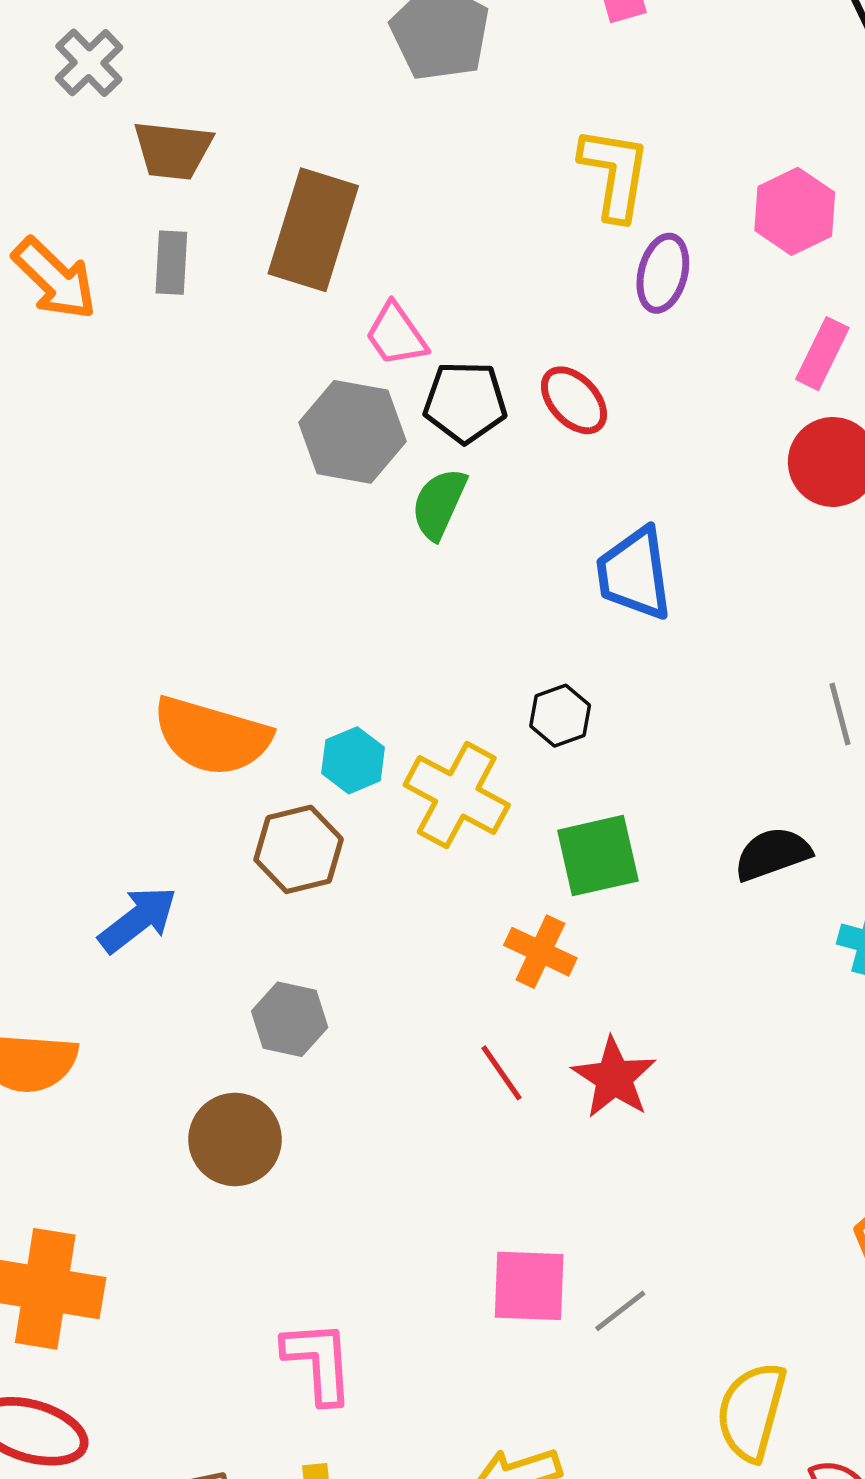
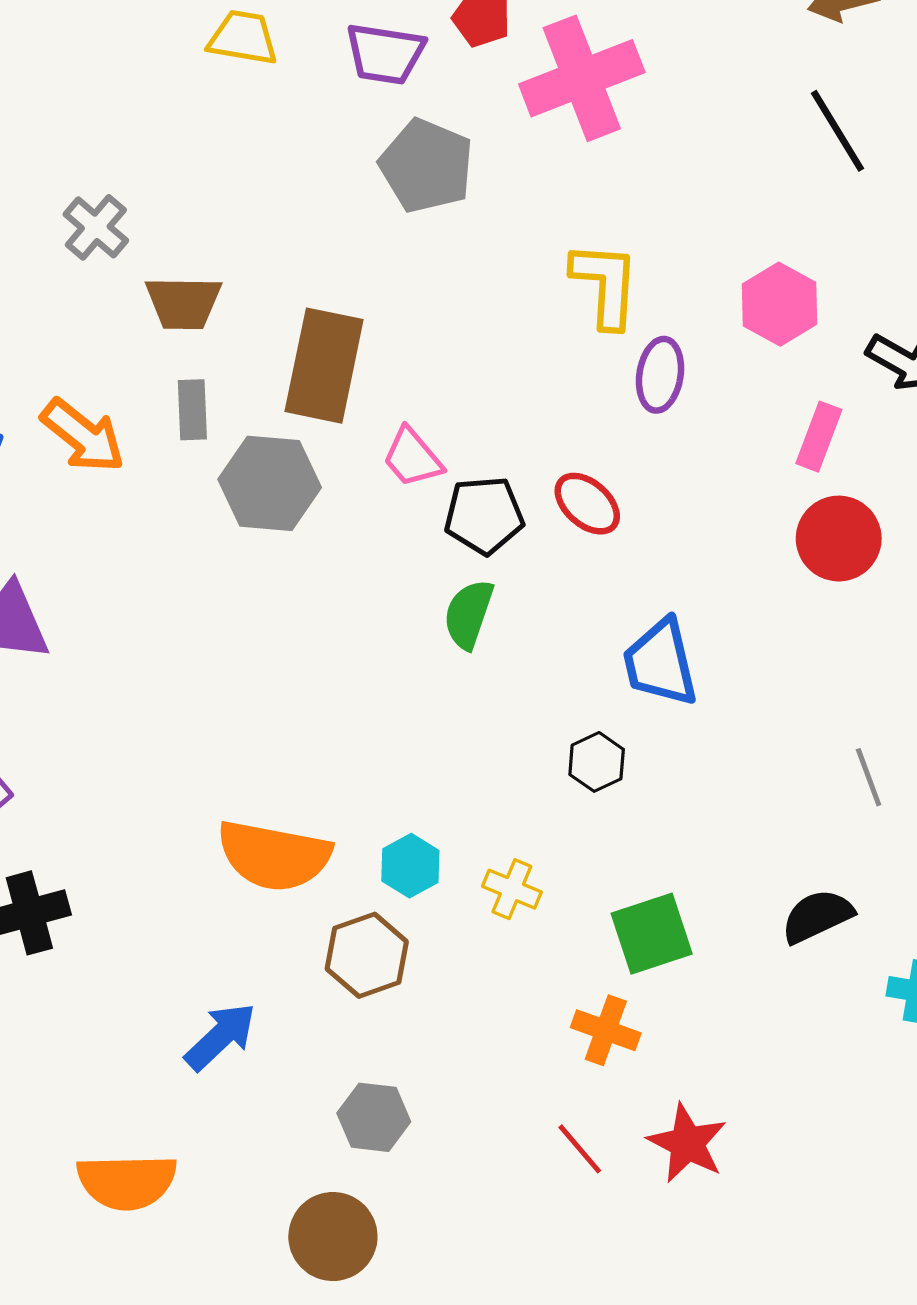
gray hexagon: (353, 432) -> (270, 483), moved
black hexagon: (560, 716) -> (597, 762), moved
yellow cross: (457, 795) -> (512, 889), size x0.6

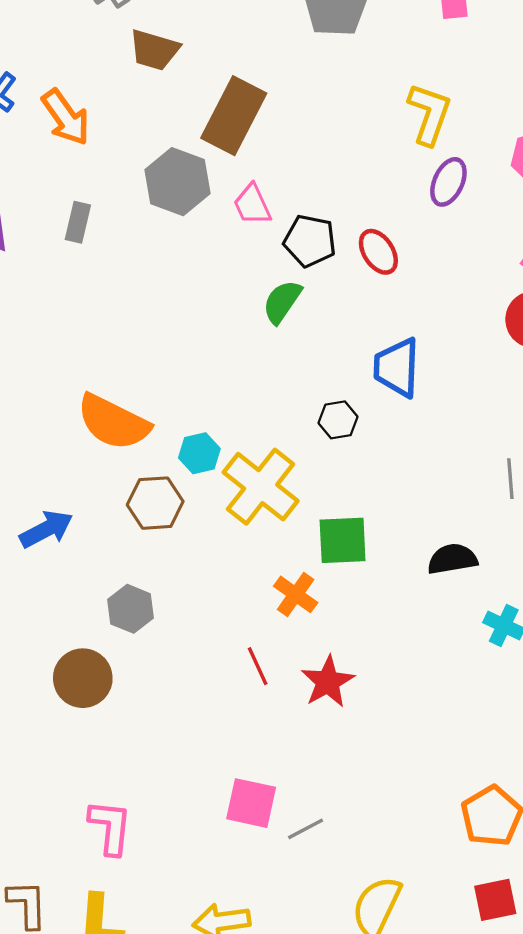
gray rectangle: (192, 410) -> (78, 222), moved
pink trapezoid: (412, 458) -> (252, 205), moved
yellow cross: (512, 889) -> (261, 487), size x2.0

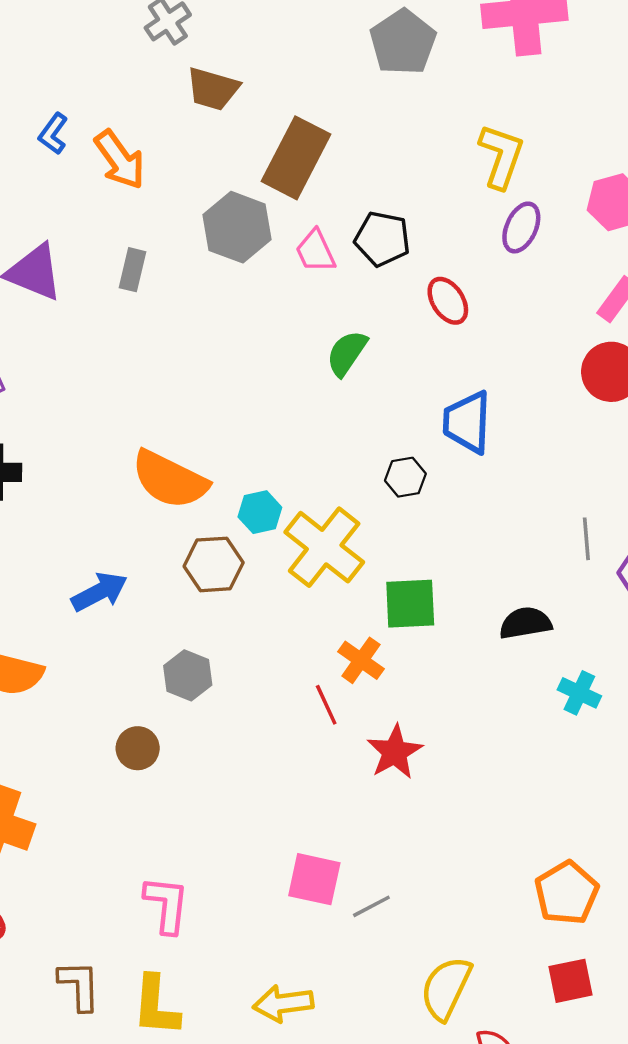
black pentagon: (310, 241) -> (382, 239), moved
red line: (258, 666) -> (326, 705), moved
brown circle: (83, 678) -> (138, 748), size x0.7

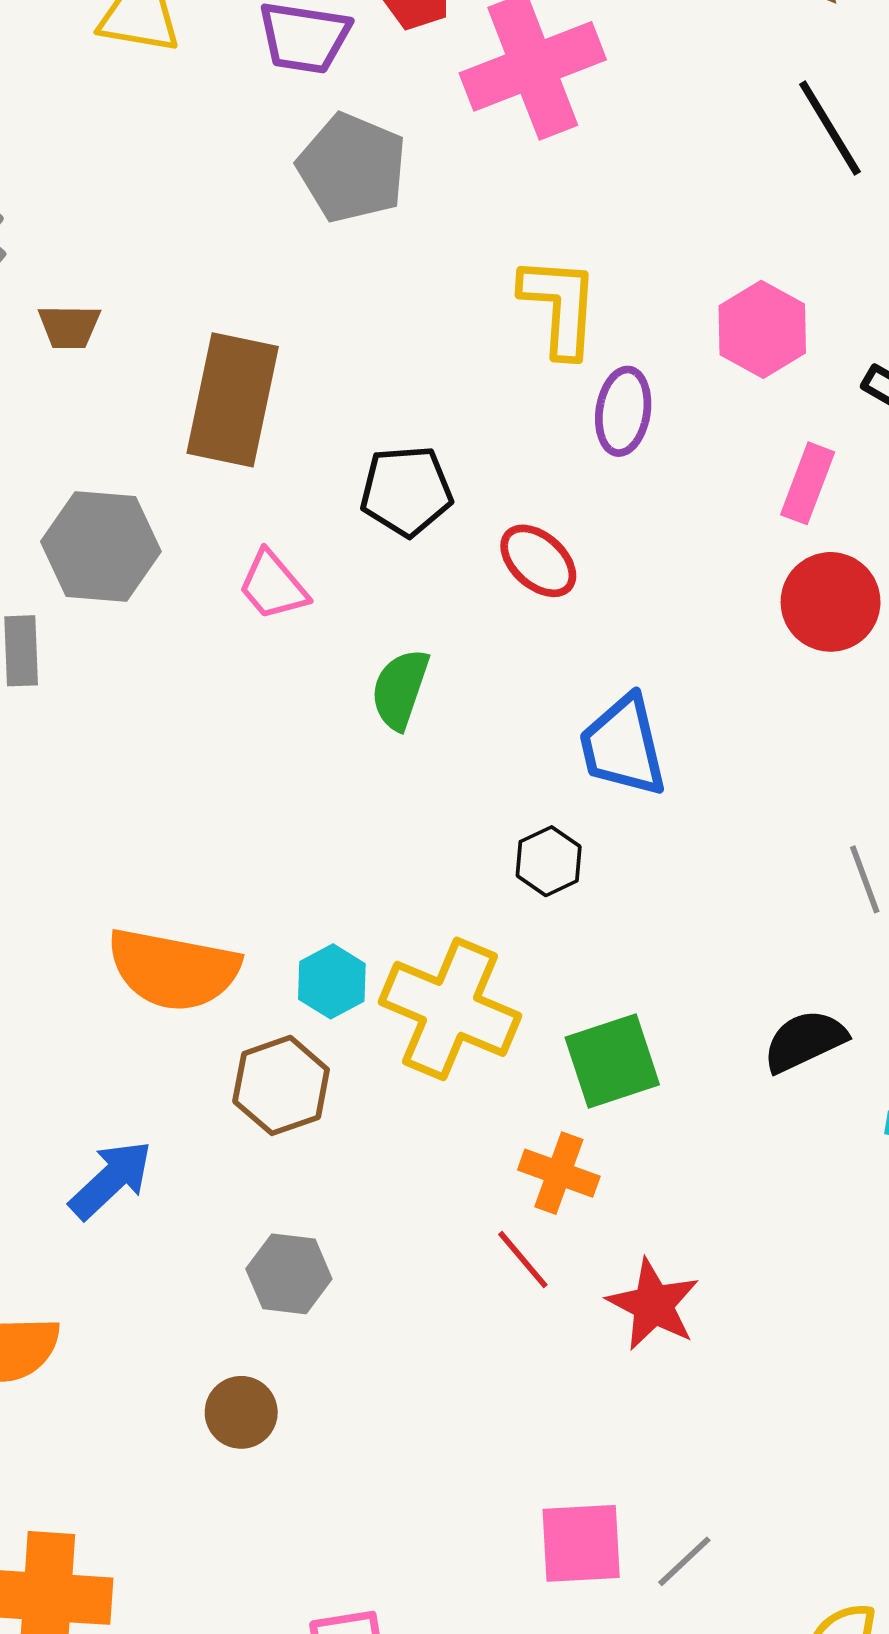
brown trapezoid: (213, 89) -> (69, 327), size x0.7
gray hexagon: (237, 227) -> (101, 546), moved
pink trapezoid: (315, 251) -> (273, 586), moved

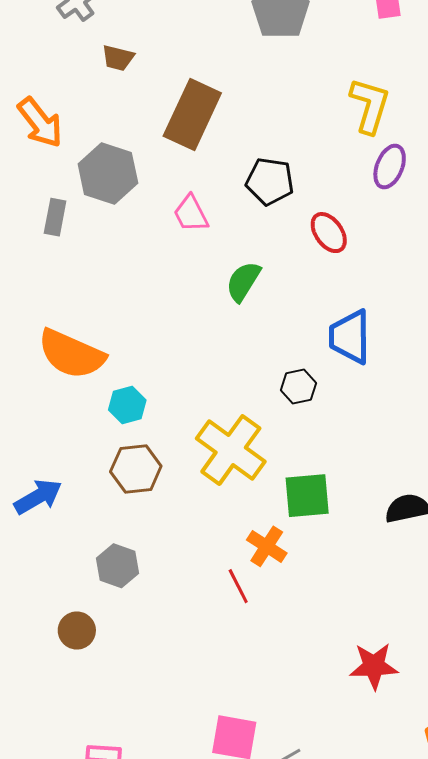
orange semicircle: (173, 969) -> (71, 354), moved
cyan hexagon: (332, 981) -> (127, 405), moved
red star: (653, 1305) -> (374, 666), moved, turned 30

